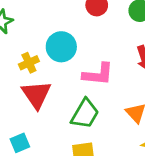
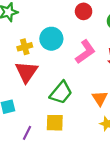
pink L-shape: (98, 74) -> (85, 52), moved, turned -50

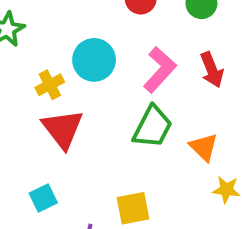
green trapezoid: (61, 93) -> (153, 127), moved

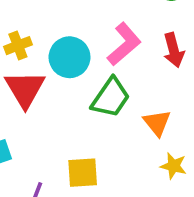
cyan circle: (94, 60) -> (70, 57), moved

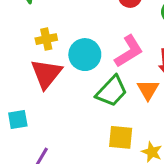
orange triangle: (157, 123) -> (148, 90), moved
yellow square: (83, 173) -> (121, 137), moved

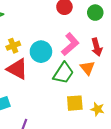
red triangle: (46, 74) -> (17, 69), turned -30

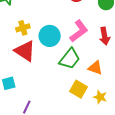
orange triangle: (87, 68) -> (95, 68), moved, turned -35
yellow square: (75, 103) -> (78, 89), turned 30

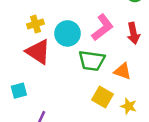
green trapezoid: (70, 59) -> (92, 61), turned 60

